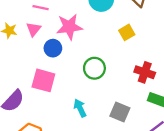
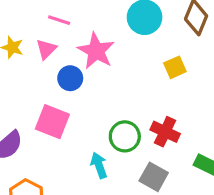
pink star: (69, 27) -> (96, 51), turned 30
green circle: (94, 68) -> (125, 136), moved
red cross: (145, 72) -> (165, 132), moved

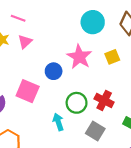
pink line: (59, 20) -> (18, 18), moved
pink star: (96, 51) -> (79, 57), moved
blue circle: (70, 78) -> (54, 71), moved

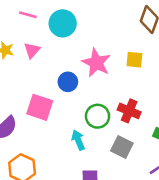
pink line: (18, 18) -> (28, 15), moved
cyan circle: (93, 22) -> (63, 23), moved
yellow square: (112, 57) -> (134, 60), turned 32

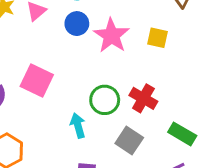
blue circle: (68, 82) -> (77, 24), moved

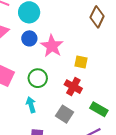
yellow square: (158, 38) -> (81, 62), moved
green circle: (105, 100) -> (38, 78), moved

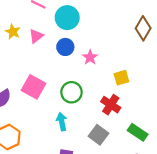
pink star: (52, 46) -> (90, 57), size x0.6
yellow square: (81, 62) -> (121, 78), turned -32

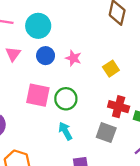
pink square: (34, 87) -> (38, 95), moved
red cross: (111, 105) -> (119, 107), moved

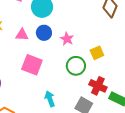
pink triangle: (13, 54) -> (22, 35), moved, turned 48
green circle: (66, 99) -> (76, 66), moved

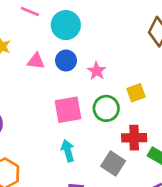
pink square: (32, 65) -> (68, 110), moved, turned -35
red cross: (98, 86) -> (134, 138), turned -30

